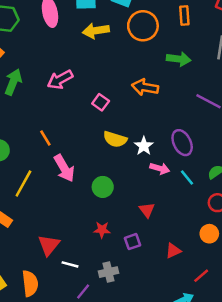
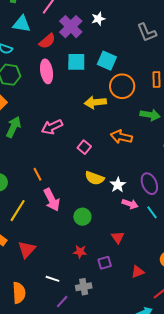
yellow arrow: (96, 31) -> (95, 102), moved
red triangle: (49, 245) -> (27, 249), moved

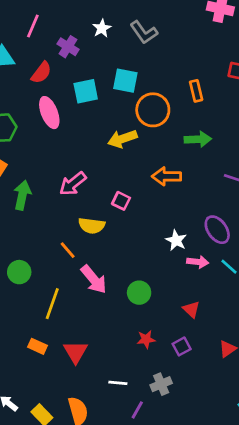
purple cross: (71, 27) -> (68, 47), size x0.7
gray L-shape: (147, 32) -> (144, 32), moved
yellow semicircle: (95, 178) -> (92, 226), moved

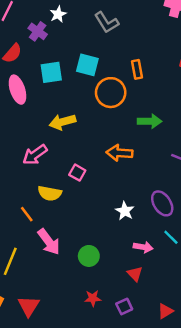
white star: (102, 28) -> (58, 14), moved
orange rectangle: (196, 91) -> (137, 69), moved
yellow arrow: (122, 139) -> (62, 122), moved
pink arrow: (198, 262) -> (143, 247), moved

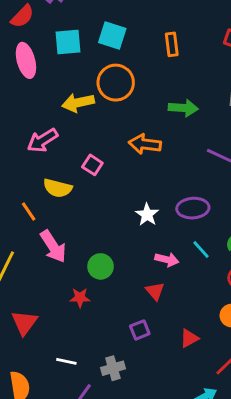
orange circle: (111, 93) -> (116, 83), moved
purple ellipse: (162, 203) -> (193, 208), turned -65
red star: (93, 298) -> (80, 298), moved

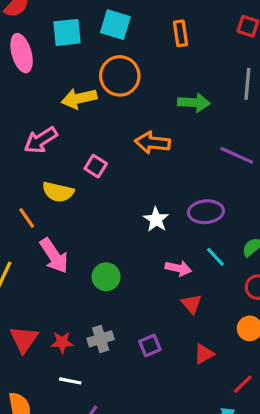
red triangle: (155, 291) -> (191, 304), moved
red star: (80, 298) -> (62, 342), moved
gray cross: (113, 368) -> (101, 339), moved

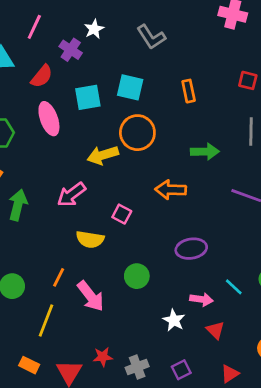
purple ellipse: (206, 212) -> (191, 249), moved
orange line: (27, 218) -> (59, 277), moved, turned 66
white star: (156, 219) -> (174, 320), moved
green circle: (106, 277) -> (137, 276), moved
red star: (62, 342) -> (103, 357), moved

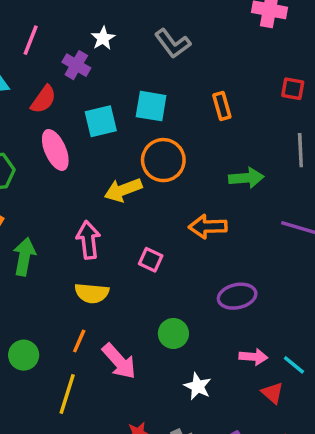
pink arrow: (71, 195) -> (88, 240), turned 124
yellow semicircle: (90, 239) -> (92, 293), moved
cyan line: (234, 287) -> (294, 365), moved
white star: (174, 320) -> (198, 386), moved

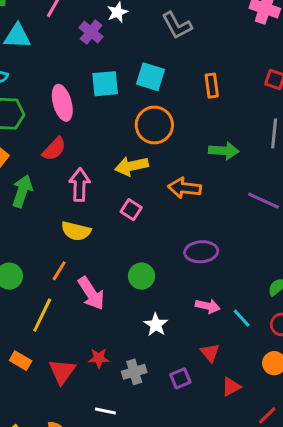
red semicircle: (43, 99) -> (54, 149), moved
yellow arrow: (123, 190) -> (131, 166), moved
red triangle: (272, 393) -> (210, 353), moved

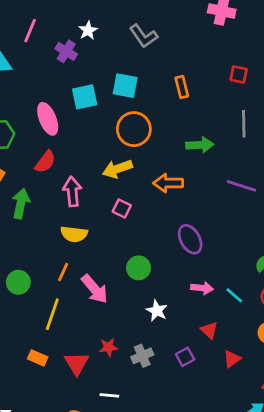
purple ellipse: (201, 252) -> (190, 239), turned 72
white line: (105, 411) -> (109, 395), moved

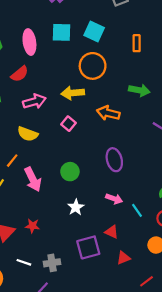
pink arrow: (72, 191) -> (34, 101), turned 65
red triangle: (209, 330) -> (112, 232), turned -32
gray cross: (142, 356) -> (52, 263), moved
purple square: (185, 357) -> (88, 247), size x1.6

